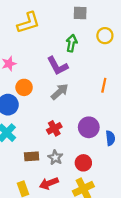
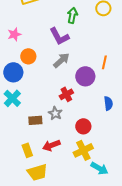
orange line: (104, 85) -> (104, 62), moved
purple circle: (89, 127) -> (85, 76), moved
red cross: (54, 128) -> (66, 94), moved
gray star: (55, 157) -> (55, 113), moved

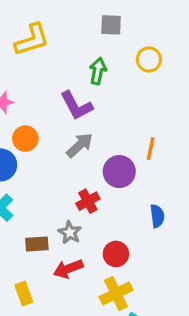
red arrow: (51, 145) -> (68, 269), moved

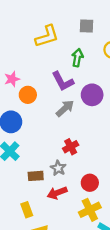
yellow L-shape: (32, 40) -> (47, 36), moved
orange circle: (25, 139) -> (28, 95), moved
purple circle: (119, 172) -> (92, 95), moved

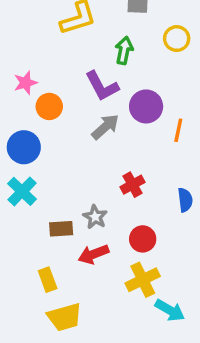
red cross: (71, 147) -> (132, 185), moved

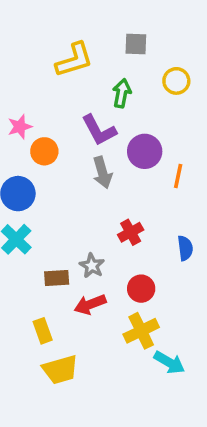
gray arrow: (105, 127) -> (102, 172), turned 116

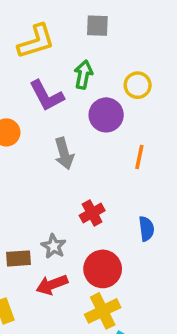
yellow circle: (176, 81) -> (138, 85), moved
purple L-shape: (99, 130) -> (47, 96), moved
purple circle: (145, 151) -> (106, 115), moved
red circle: (141, 289) -> (103, 269), size x1.4

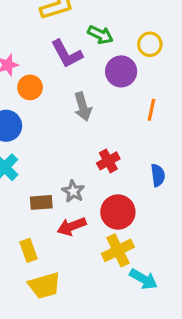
green arrow: (83, 75) -> (100, 35), turned 105

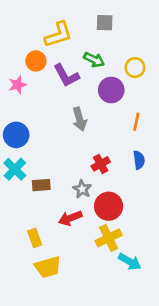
orange circle: (30, 87) -> (36, 61), moved
blue semicircle: (158, 175) -> (139, 160), moved
gray star: (73, 191) -> (82, 189), moved
brown rectangle: (41, 202) -> (41, 185), moved

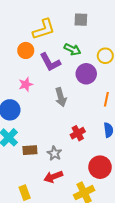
pink star: (17, 85) -> (26, 84), moved
gray star: (82, 189) -> (54, 153), moved
red circle: (109, 206) -> (100, 167), moved

